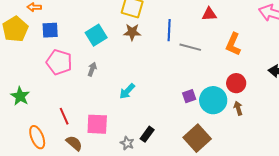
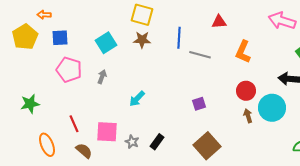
green star: (20, 96) -> (30, 104), turned 30
cyan circle: (213, 100) -> (272, 108), moved
gray star: (127, 143) -> (132, 142), moved

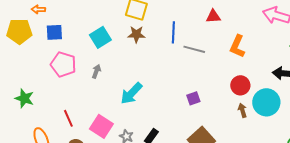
yellow pentagon: (25, 37) -> (19, 31), turned 30
cyan arrow: (137, 99) -> (131, 93), size x1.4
green star: (30, 104) -> (24, 98), turned 30
pink square: (107, 132) -> (101, 126), turned 30

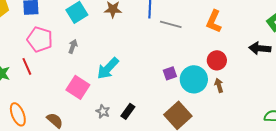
cyan circle: (266, 102) -> (194, 79), moved
red line: (68, 118) -> (27, 66), moved
pink square: (101, 126) -> (78, 87), moved

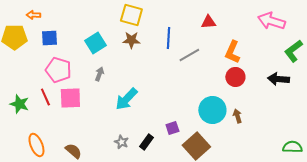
gray line: (171, 24) -> (189, 55), turned -45
gray arrow: (73, 46) -> (99, 74), moved
red circle: (217, 60) -> (235, 77), moved
purple square: (170, 73) -> (172, 128), moved
pink square: (78, 87) -> (70, 98), moved, turned -35

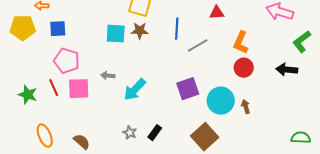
cyan square: (95, 43) -> (116, 34), moved, turned 35
gray arrow: (99, 74) -> (108, 76), moved, turned -104
purple square: (172, 128) -> (188, 89), moved, size x1.6

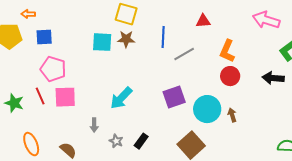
gray arrow: (108, 76) -> (94, 125), moved, turned -96

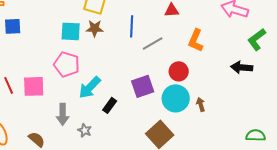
pink pentagon: (53, 69) -> (67, 64), moved
red circle: (230, 76) -> (179, 71), moved
gray arrow: (94, 125) -> (63, 114), size x1.5
black rectangle: (141, 141) -> (110, 105), moved

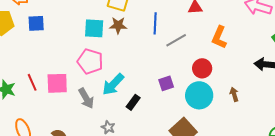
purple square: (143, 86) -> (166, 83), size x0.7
brown arrow: (201, 104) -> (234, 94), moved
gray arrow: (63, 114) -> (86, 98), moved, turned -30

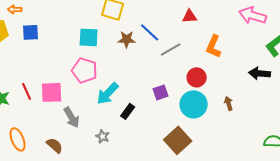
blue line: (155, 23) -> (150, 32), turned -50
brown star: (118, 25) -> (127, 39), moved
gray arrow: (86, 98) -> (72, 117), moved

